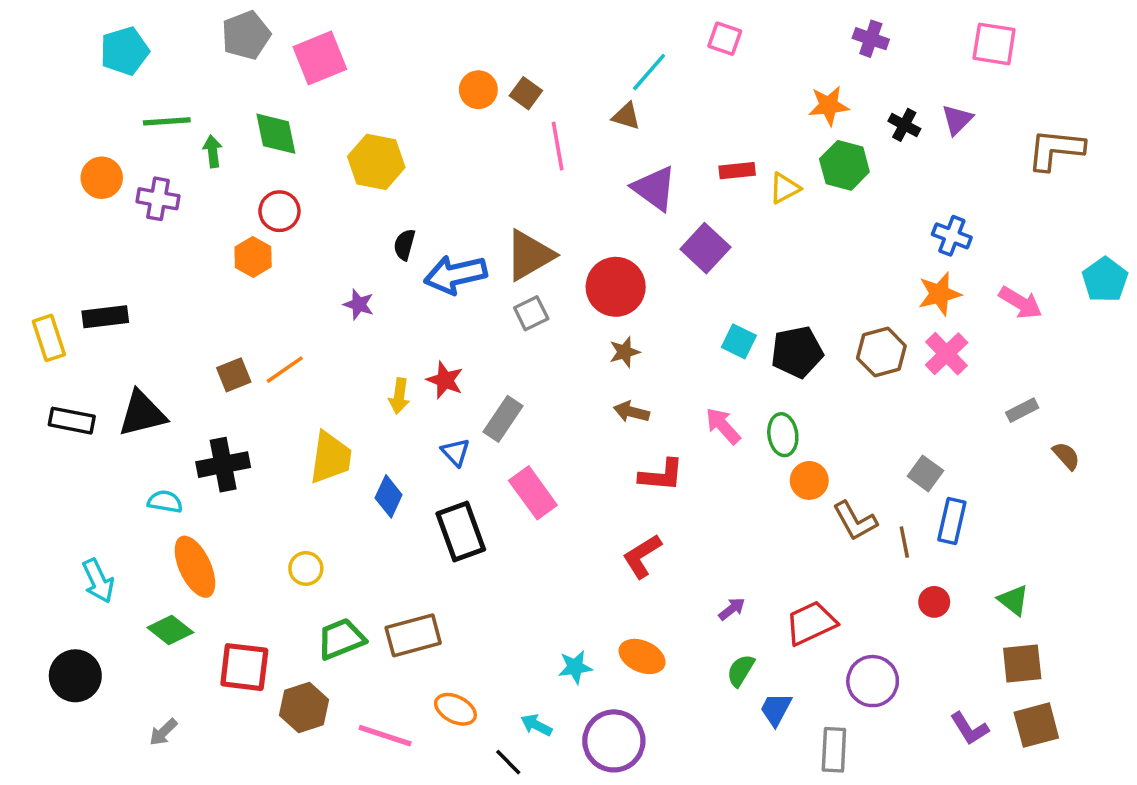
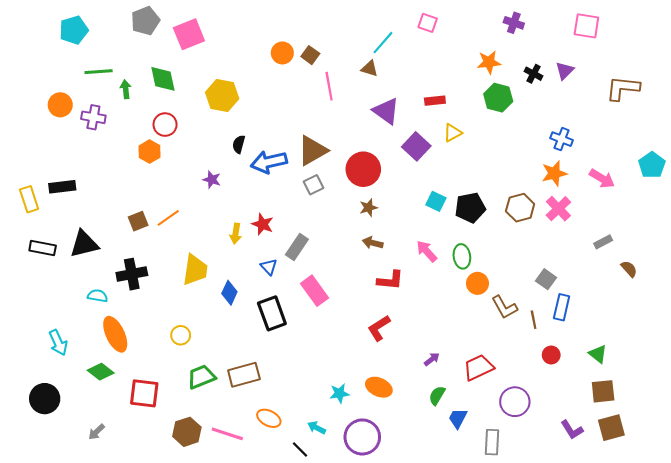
yellow triangle: (785, 188) -> (453, 133), moved
brown hexagon: (304, 708) -> (187, 432), moved

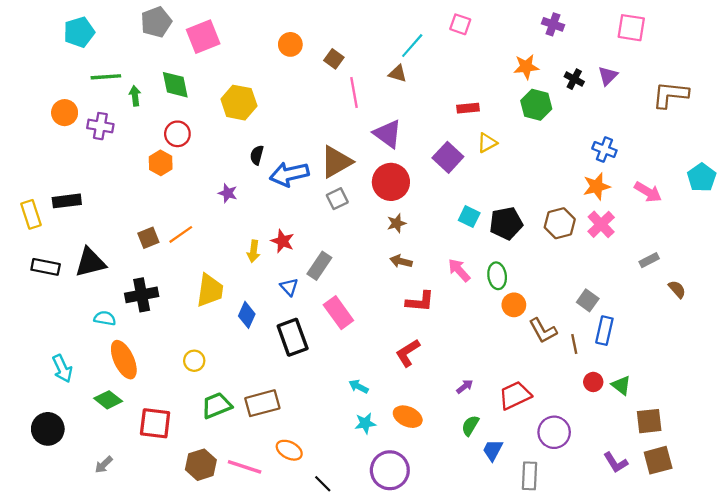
orange circle: (282, 53) -> (290, 44), moved
purple triangle: (386, 111) -> (388, 134), moved
green triangle: (598, 354) -> (621, 385), moved
cyan arrow: (317, 428) -> (359, 386), moved

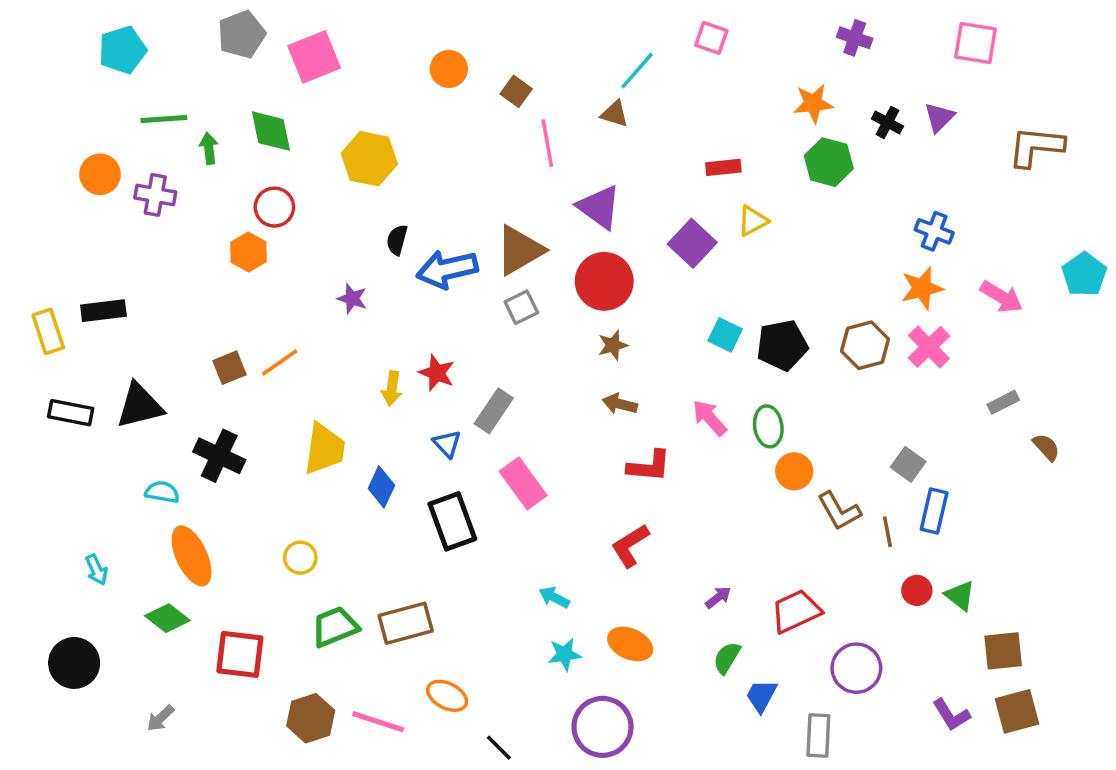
black cross: (142, 295) -> (219, 456), turned 36
cyan arrow: (62, 369) -> (97, 570), size x0.7

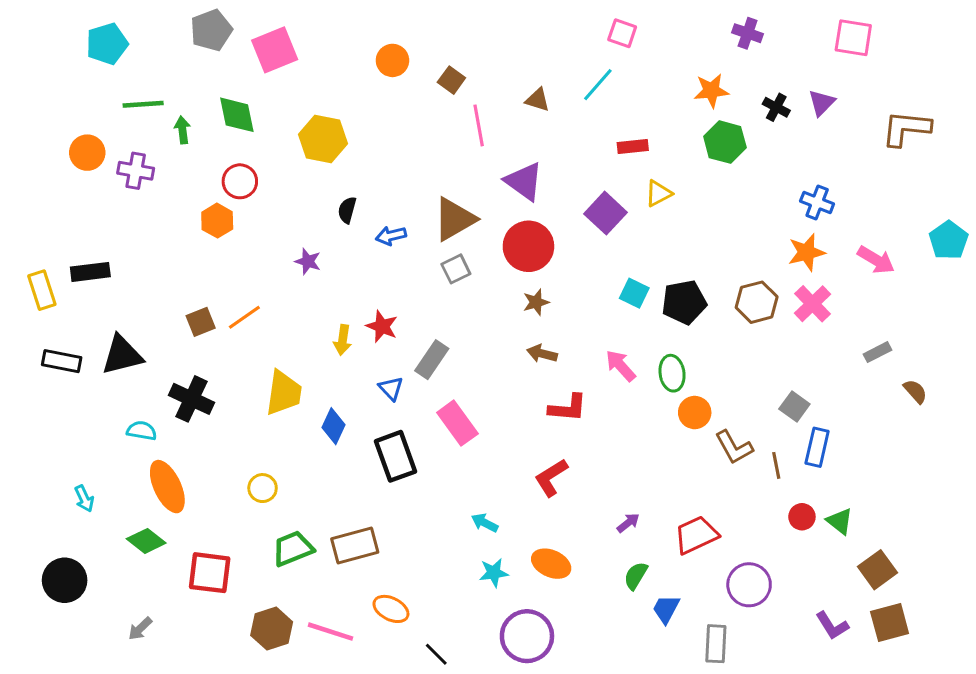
cyan line: (637, 71) -> (598, 85), moved
blue arrow: (447, 269) -> (391, 236), size x0.6
brown square: (1003, 651) -> (878, 570), turned -30

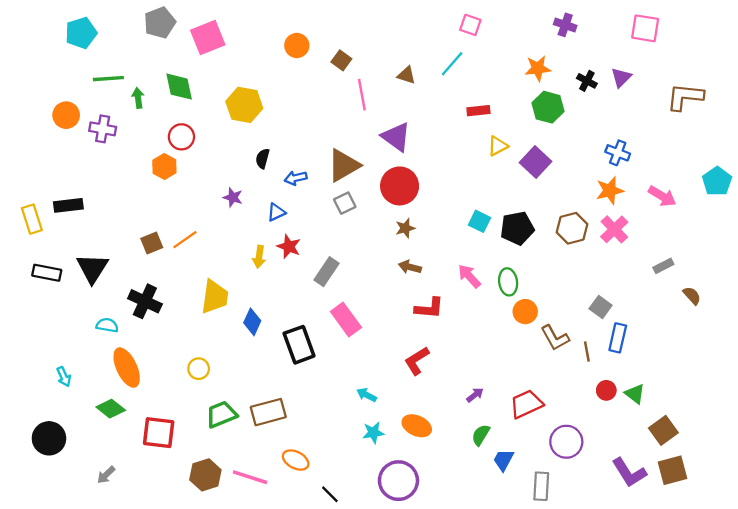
purple square: (606, 213) -> (535, 162), moved
black triangle: (122, 355) -> (92, 268), turned -44
blue triangle: (391, 388) -> (276, 212), moved, turned 48
purple L-shape: (832, 626) -> (629, 473), size x1.4

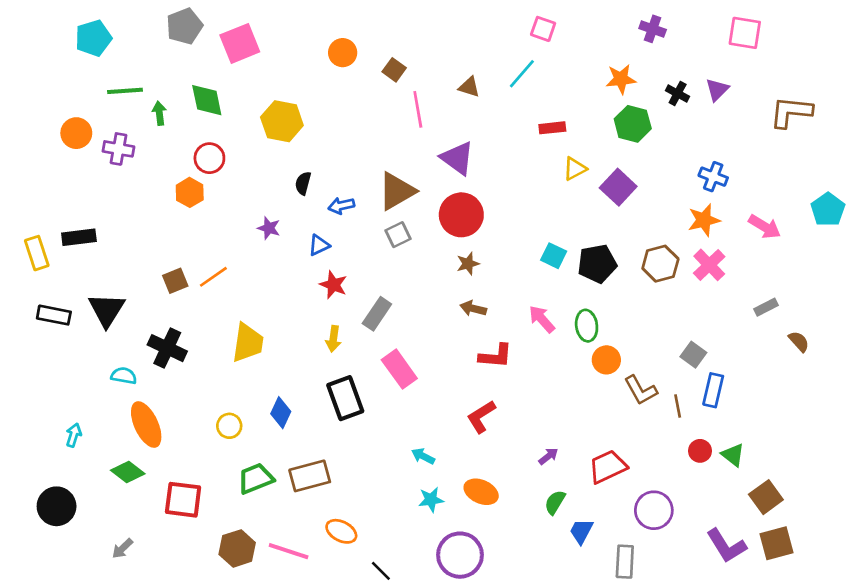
yellow arrow: (259, 257) -> (333, 339), moved
blue diamond: (252, 322) -> (281, 413), moved
cyan arrow: (64, 377) -> (74, 435), turned -138

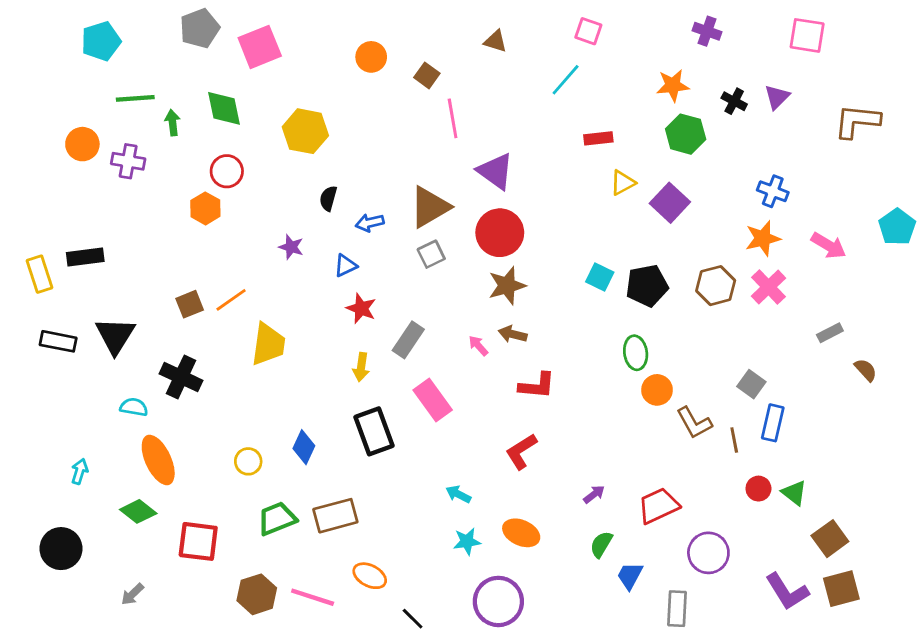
brown triangle: (469, 87) -> (495, 41), moved
brown star: (468, 264) -> (507, 286), size x1.5
pink arrow: (542, 319) -> (478, 346), moved, size x0.7
yellow trapezoid: (248, 343) -> (268, 344), moved

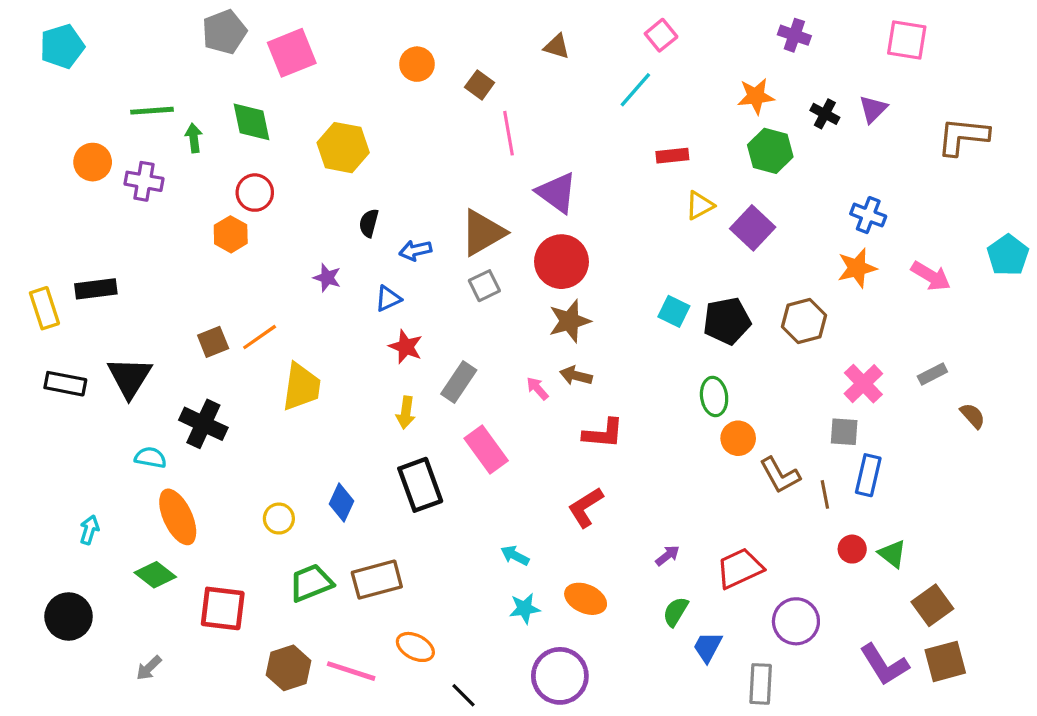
pink square: (588, 31) -> (661, 35), turned 32
cyan pentagon: (101, 41) -> (62, 46), moved
pink cross: (768, 287) -> (863, 384), moved
gray square: (751, 384) -> (844, 432), turned -32

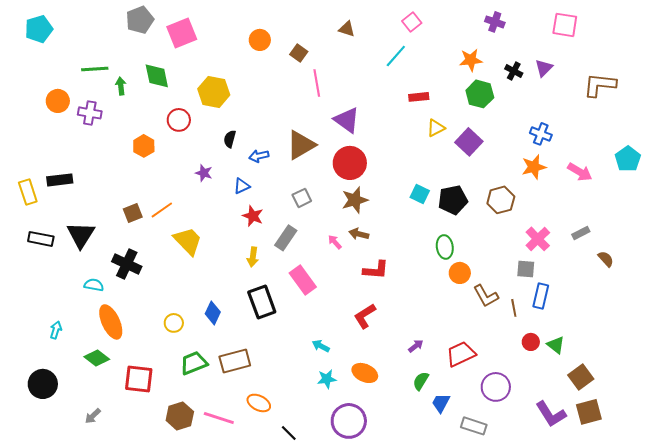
red circle: (255, 193) -> (179, 120), moved
gray square: (484, 286) -> (302, 198), moved
yellow trapezoid: (301, 387) -> (188, 241), turned -52
gray rectangle: (761, 684) -> (474, 426), turned -75

